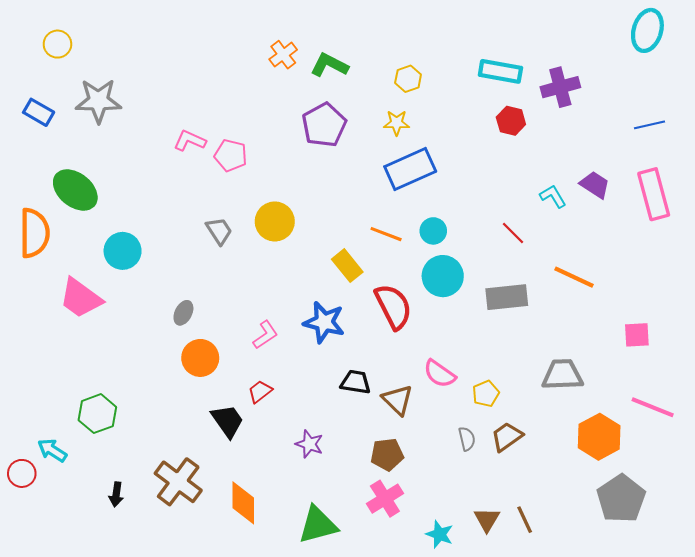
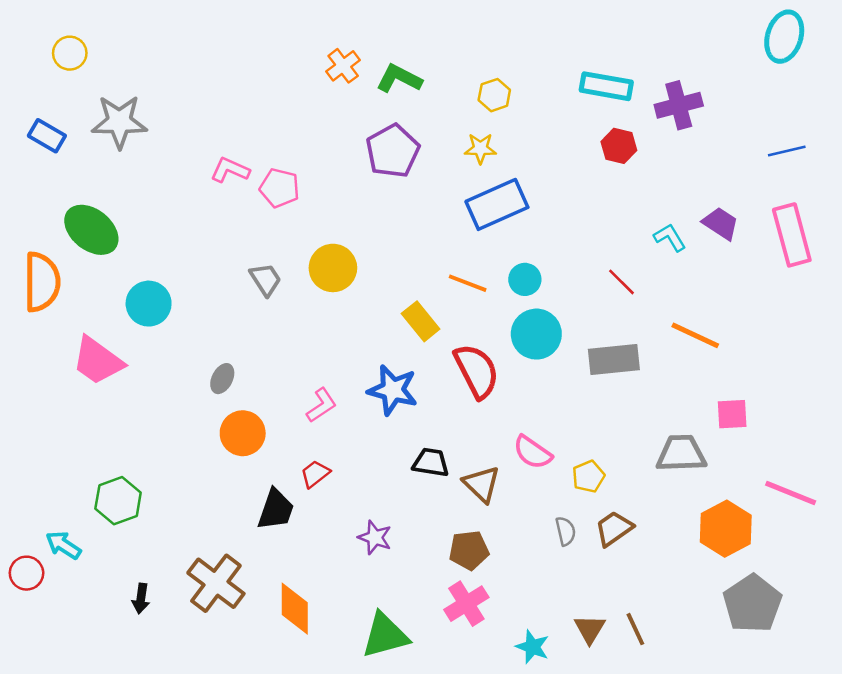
pink square: (637, 335) -> (732, 414), moved
black trapezoid: (228, 421) -> (276, 510), turned 54

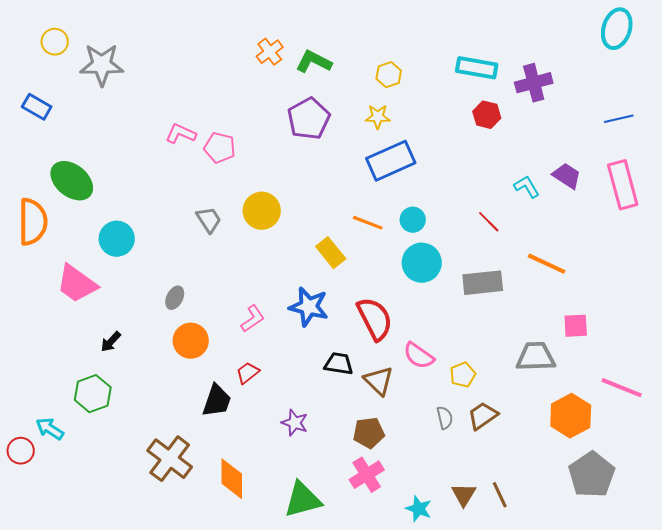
gray star: (119, 122) -> (102, 65), moved
red semicircle: (477, 371) -> (375, 319), moved
black arrow: (141, 598) -> (111, 342), moved, turned 35

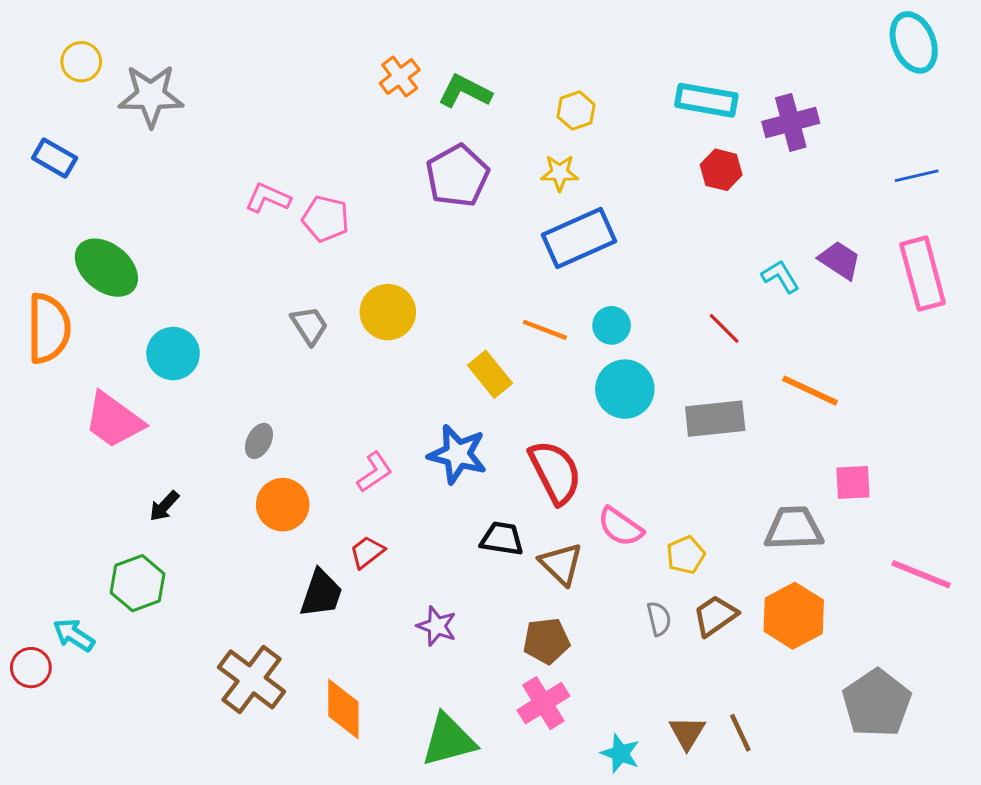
cyan ellipse: (617, 29) -> (914, 42), turned -39
orange hexagon: (571, 416) -> (794, 616), moved

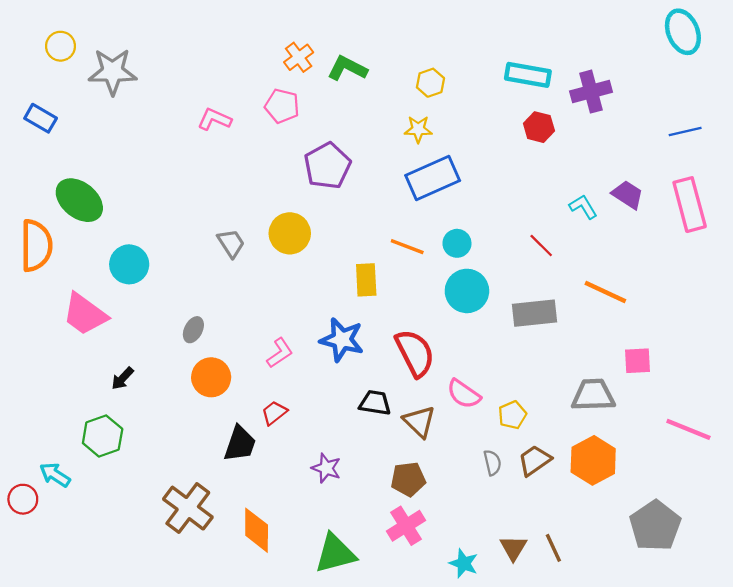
purple pentagon: (457, 176) -> (327, 166), moved
pink L-shape: (268, 198) -> (214, 119), moved
pink pentagon: (326, 219) -> (282, 106), moved
yellow rectangle: (490, 374) -> (366, 280), turned 36

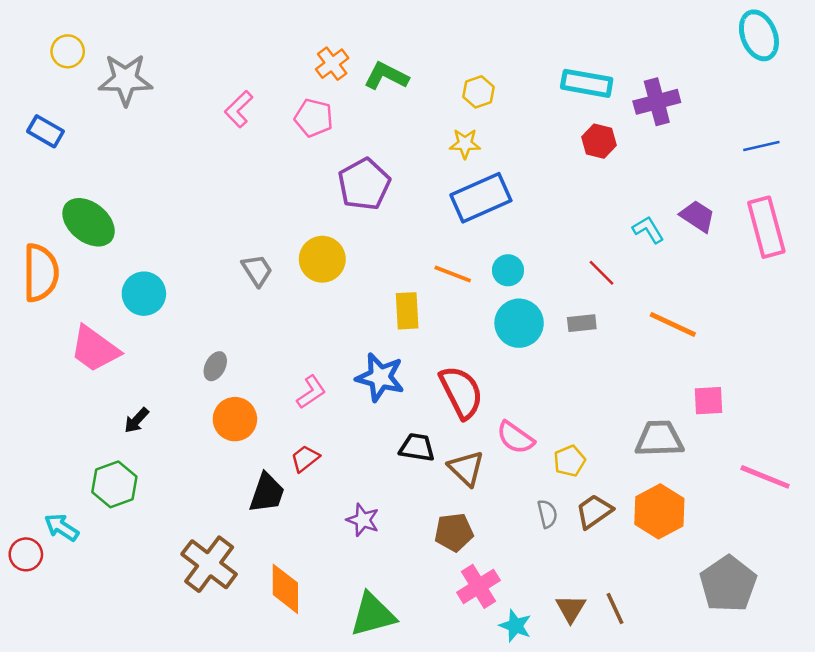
pink L-shape: (214, 119) -> (239, 109), moved, turned -68
gray rectangle: (535, 313) -> (582, 323), moved, size x0.6
pink cross: (406, 526) -> (478, 586), moved

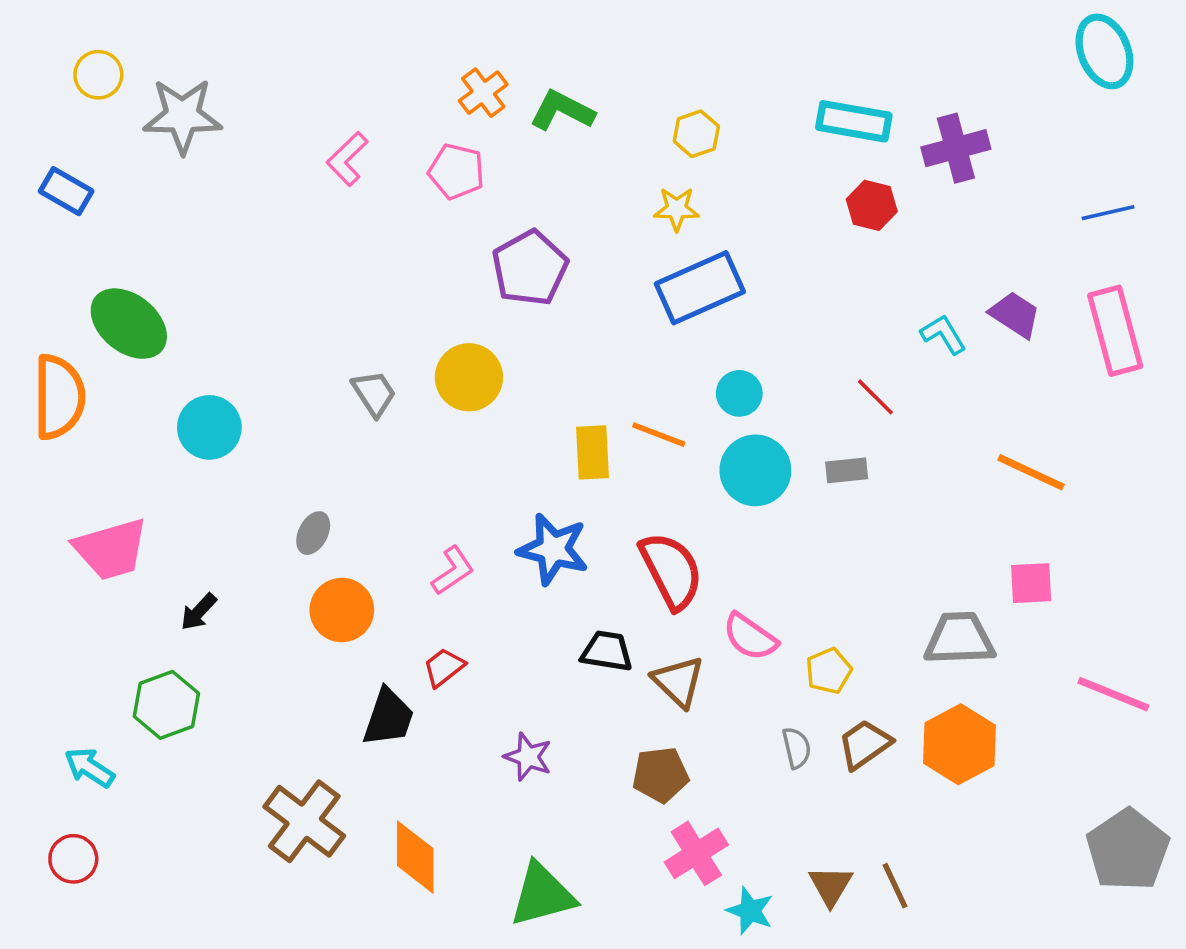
orange line: (453, 274) -> (659, 435), moved
orange line: (673, 324) -> (1031, 472), moved
pink trapezoid: (95, 349) -> (111, 549), moved, turned -52
red circle: (26, 554) -> (73, 859), moved
gray pentagon: (728, 584) -> (1128, 850), moved

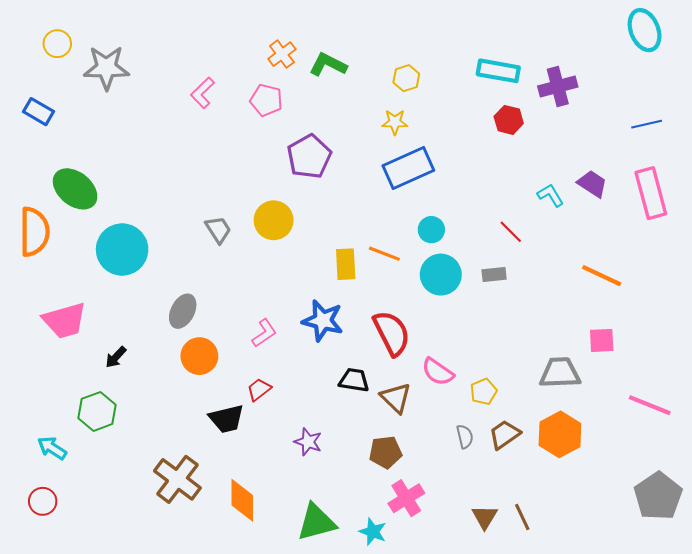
cyan circle: (209, 427) -> (122, 250), size x1.4
gray ellipse: (313, 533) -> (183, 311), size x1.4
black trapezoid: (388, 717) -> (227, 419), turned 57
cyan star: (750, 911) -> (373, 532), moved

